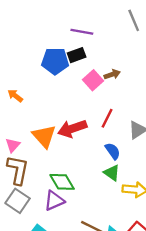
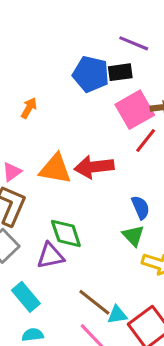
pink square: (93, 80) -> (135, 110), size x1.4
orange arrow: (15, 96) -> (29, 108), turned 70
red line: (107, 118) -> (146, 140), moved
orange triangle: (44, 136) -> (55, 169), turned -50

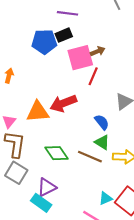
pink square: (135, 110) -> (80, 58), turned 30
purple triangle: (50, 256) -> (47, 187), moved
brown line: (94, 302) -> (90, 157), moved

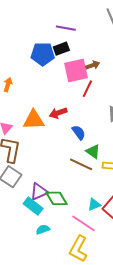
red arrow: (63, 103) -> (58, 113), size x0.7
blue semicircle: (102, 122) -> (79, 132), moved
green diamond: (57, 153) -> (57, 198), moved

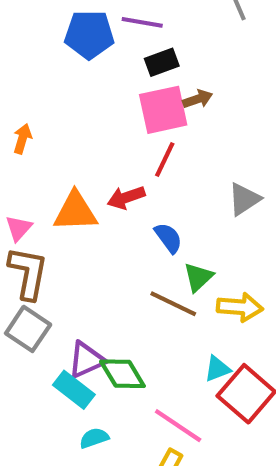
black rectangle: (61, 49) -> (162, 62), moved
blue pentagon: (43, 54) -> (89, 34), moved
red line: (87, 89) -> (165, 159), moved
green triangle: (93, 151) -> (198, 277), turned 42
cyan triangle: (94, 205) -> (217, 369), moved

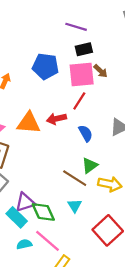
blue pentagon: (89, 34) -> (46, 66), moved
brown arrow: (198, 99) -> (101, 71), turned 56
blue semicircle: (168, 238) -> (86, 133), moved
cyan triangle: (217, 369) -> (75, 206), moved, turned -48
pink line: (178, 426) -> (48, 241), moved

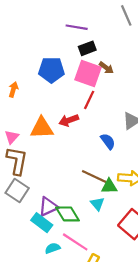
pink square: (82, 75) -> (88, 74), turned 32
blue semicircle: (86, 133) -> (108, 141), moved
green triangle: (90, 165) -> (109, 186), moved, turned 42

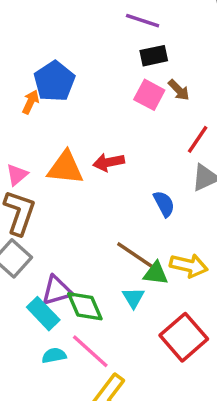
blue pentagon: (51, 70) -> (54, 81), moved, turned 30
pink square: (88, 74) -> (149, 95), size x0.7
red line: (89, 100) -> (198, 139), moved

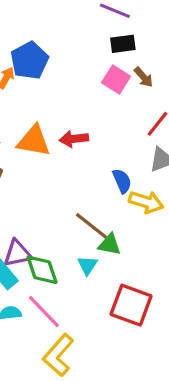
yellow arrow: (189, 266) -> (146, 202), moved
red square: (184, 337) -> (131, 305), turned -33

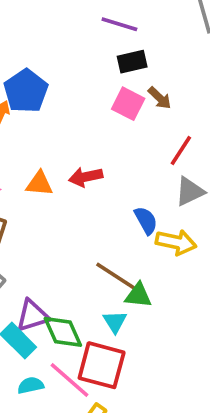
orange triangle: (34, 141) -> (39, 184), size x0.7
red square: (131, 305) -> (102, 365), moved

